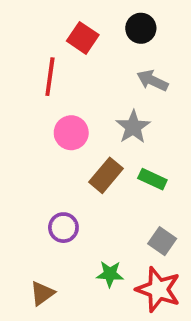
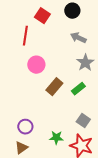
gray star: (133, 127) -> (85, 63), moved
green rectangle: (152, 179) -> (78, 89), turned -64
purple circle: (63, 228) -> (25, 127), moved

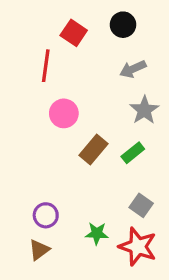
gray arrow: (78, 38) -> (133, 69), turned -49

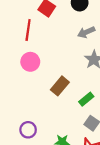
pink circle: (64, 113) -> (30, 62), moved
green rectangle: (133, 153) -> (86, 99), moved

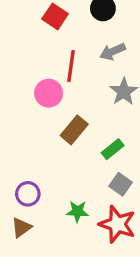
red line: (28, 30) -> (71, 66), moved
pink circle: (30, 62) -> (49, 93), moved

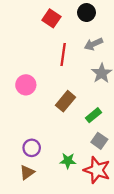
pink circle: (49, 93) -> (26, 85), moved

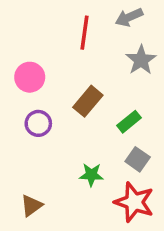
purple circle: (32, 148) -> (38, 123), moved
green star: (68, 161) -> (91, 175), moved

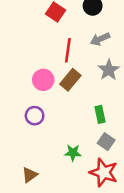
pink circle: (30, 77) -> (43, 80), moved
brown rectangle: (88, 101) -> (70, 80), moved
green rectangle: (129, 122) -> (100, 114), turned -63

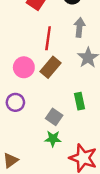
gray arrow: (100, 39) -> (79, 27), turned 120
gray square: (106, 142) -> (54, 117), moved

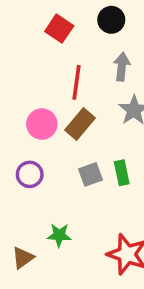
gray square: (54, 117) -> (90, 174), moved, turned 35
green star: (53, 139) -> (59, 235), moved

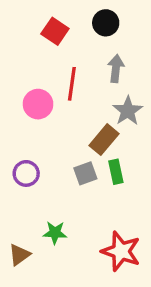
pink circle: (42, 124) -> (38, 104), moved
brown rectangle: (80, 124) -> (104, 140), moved

